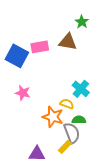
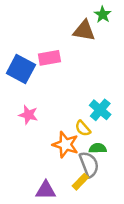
green star: (82, 22) -> (103, 14), moved
brown triangle: (68, 42) -> (84, 31), moved
yellow semicircle: (67, 104) -> (83, 128), turned -152

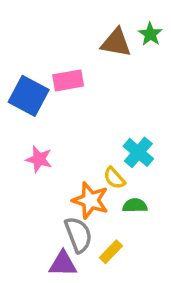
green star: (103, 14) -> (150, 34), moved
gray semicircle: (89, 164) -> (78, 235), moved

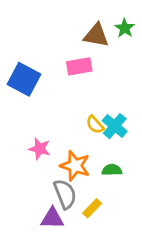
pink rectangle: (68, 80) -> (79, 66), moved
pink star: (39, 159) -> (40, 149), moved
yellow semicircle: (114, 178) -> (95, 125), moved

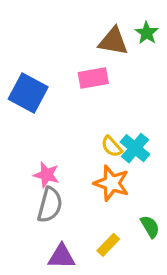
orange star: (75, 166) -> (112, 183), moved
green semicircle: (112, 170) -> (150, 227), moved, turned 60
gray semicircle: (65, 194) -> (50, 205), moved, turned 36

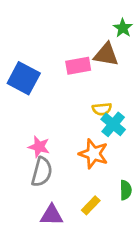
brown triangle: (113, 41) -> (106, 55), moved
yellow semicircle: (112, 146) -> (102, 109), moved, turned -54
green semicircle: (150, 227) -> (126, 190), turned 30

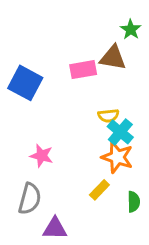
orange star: (94, 154) -> (117, 157), moved
gray semicircle: (42, 172) -> (30, 199), moved
yellow rectangle: (91, 205) -> (99, 190), moved

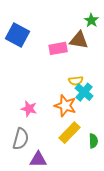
blue square: (25, 83) -> (18, 35), moved
orange star: (117, 157) -> (65, 106), moved
yellow rectangle: (99, 190) -> (69, 133), size x1.5

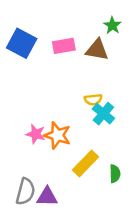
pink rectangle: (58, 48) -> (64, 46), moved
orange star: (65, 106) -> (57, 135), moved
gray semicircle: (21, 139) -> (25, 192), moved

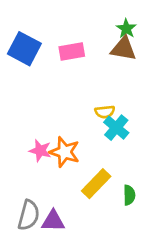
brown triangle: (97, 50) -> (123, 49), moved

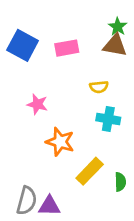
yellow semicircle: (105, 112) -> (99, 87), moved
cyan cross: (116, 128) -> (108, 119), turned -30
pink star: (40, 151) -> (37, 104), moved

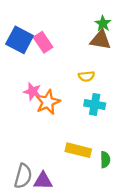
pink rectangle: (67, 48) -> (43, 42), moved, turned 66
orange star: (60, 142) -> (48, 102), moved, turned 30
yellow rectangle: (90, 171) -> (78, 150), turned 60

